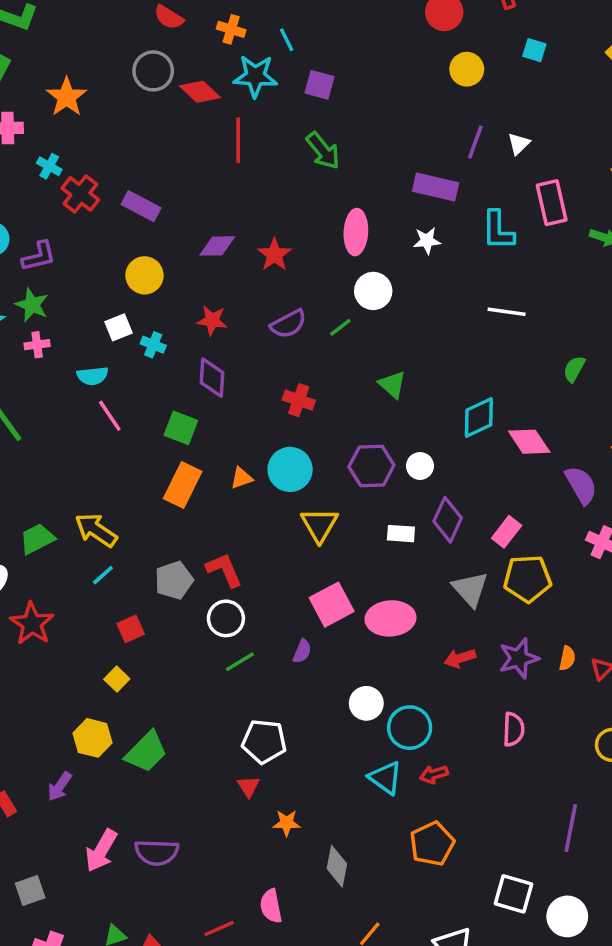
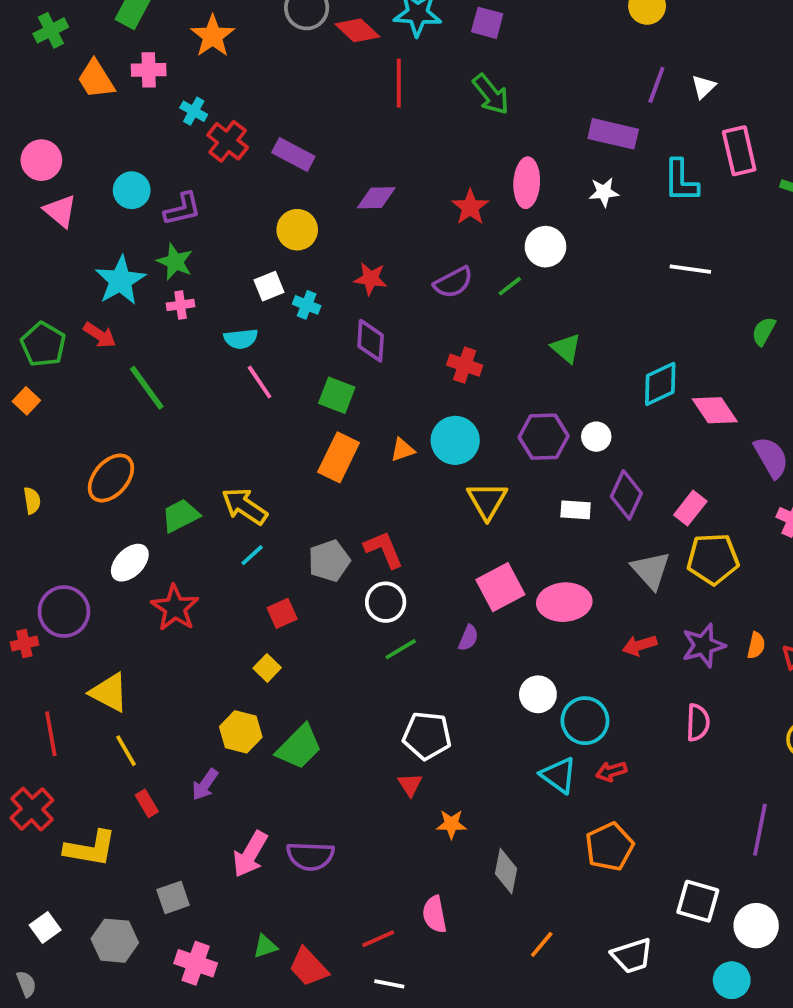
red star: (274, 255) -> (470, 207), moved

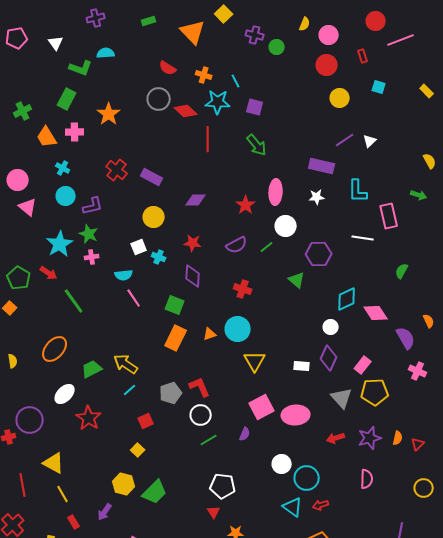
purple line: (656, 85) -> (345, 140), turned 36
cyan cross: (194, 111) -> (63, 168), moved
pink rectangle: (739, 151) -> (389, 216), moved
purple hexagon: (544, 437) -> (319, 254), moved
white circle: (596, 437) -> (331, 327), moved

